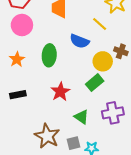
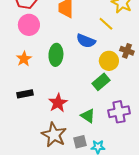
red star: (60, 92) -> (58, 103), moved

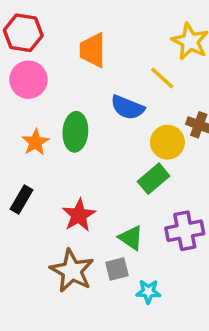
orange star: (24, 59) -> (35, 142), moved
black rectangle: (25, 94) -> (22, 200), turned -49
gray square: (80, 142) -> (117, 269), moved

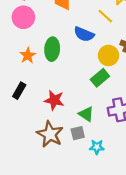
red star: (79, 215) -> (54, 100), turned -30

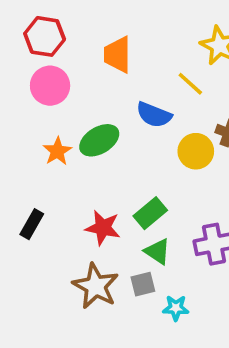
green ellipse: (52, 49) -> (99, 140), turned 55
green rectangle: (100, 78) -> (150, 213), moved
black rectangle: (19, 91) -> (32, 224), moved

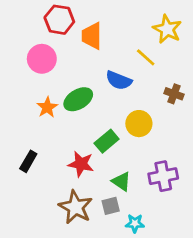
red hexagon: (45, 36) -> (59, 20), moved
yellow circle: (196, 151) -> (139, 124), moved
green rectangle: (150, 213) -> (107, 141), moved

